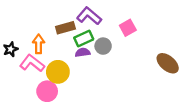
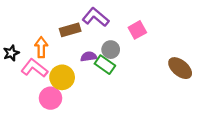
green rectangle: (84, 39) -> (105, 65), moved, turned 60

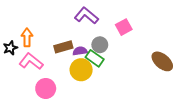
brown rectangle: (70, 30) -> (63, 47), moved
orange arrow: (41, 47) -> (27, 37), moved
yellow circle: (62, 77) -> (81, 70), moved

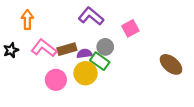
orange arrow: (27, 37) -> (27, 20), moved
pink L-shape: (31, 61) -> (44, 48), moved
pink circle: (46, 88) -> (56, 80), moved

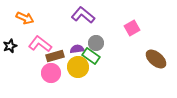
orange arrow: (27, 20) -> (25, 18), turned 114
pink square: (130, 28) -> (132, 28), moved
brown rectangle: (67, 49) -> (55, 56), moved

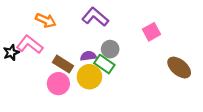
orange arrow: (25, 18) -> (46, 20), moved
pink L-shape: (40, 44) -> (30, 44), moved
brown rectangle: (55, 56) -> (63, 64), turned 48

